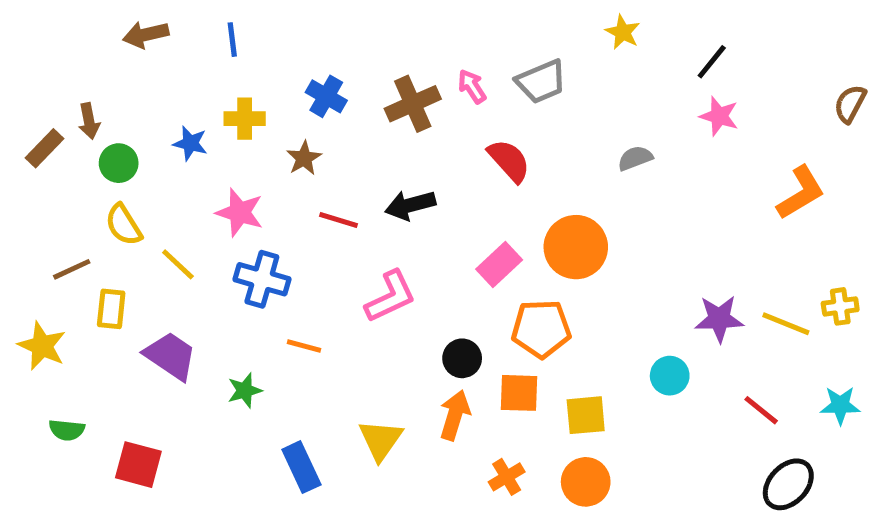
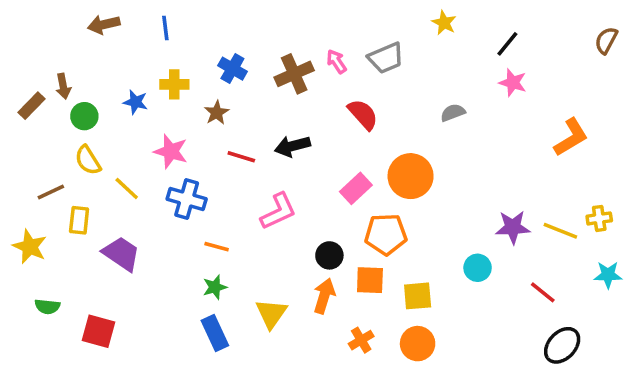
brown semicircle: (850, 104) -> (606, 40), moved
green star: (245, 390) -> (215, 287), moved
cyan star: (840, 405) -> (608, 275), moved

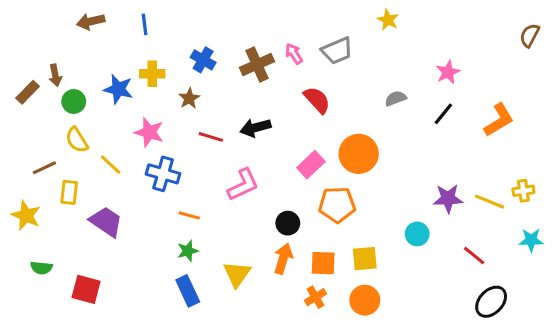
black line: (507, 44) -> (443, 114), moved
pink star: (513, 83) -> (448, 72), turned 30
blue star: (135, 102) -> (118, 89), size x1.4
orange square: (370, 280) -> (323, 263), moved

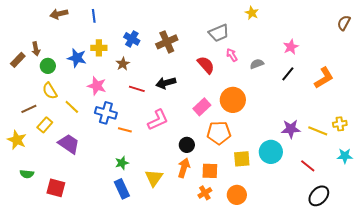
pink arrow: (294, 54) -> (232, 55), moved
yellow rectangle: (69, 192) -> (45, 125), turned 35
orange line: (189, 215) -> (125, 130), moved
cyan circle: (417, 234) -> (271, 152), size x1.5
yellow square: (365, 259) -> (242, 159), moved

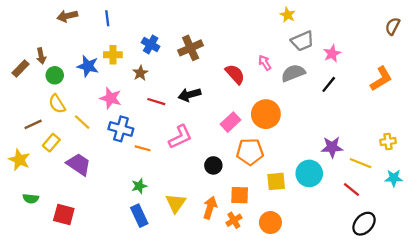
gray trapezoid: (219, 33) -> (302, 41), moved
gray semicircle: (257, 64) -> (293, 73), size x1.5
orange L-shape: (324, 78) -> (381, 79), moved
yellow line: (318, 131) -> (361, 163), moved
orange arrow: (184, 168) -> (210, 208), moved

